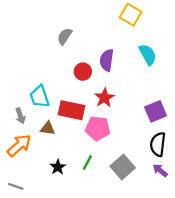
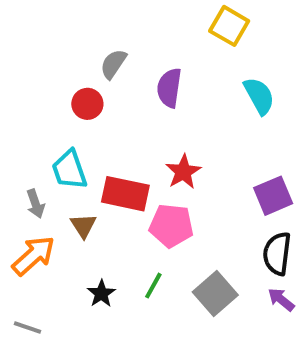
purple semicircle: (107, 60) -> (169, 88), moved
red circle: (83, 72) -> (87, 104), moved
brown triangle: (48, 128) -> (83, 226), turned 49

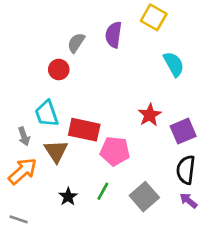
purple semicircle: (169, 88) -> (114, 35), moved
red star: (183, 172) -> (150, 115), moved
brown triangle: (83, 226) -> (56, 151), size x1.4

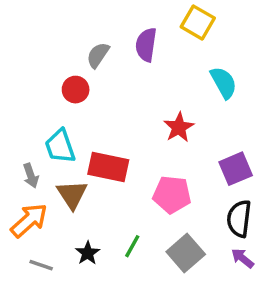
red star: (150, 115) -> (179, 127), moved
pink pentagon: (115, 151) -> (172, 195), moved
gray line: (19, 219) -> (41, 265), moved

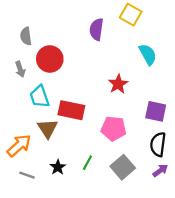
gray semicircle: (98, 55) -> (26, 36), moved, turned -42
red circle: (76, 90) -> (50, 59), size x1.5
purple square: (236, 169) -> (156, 111), turned 35
gray arrow: (31, 176) -> (20, 69), moved
purple arrow: (242, 258) -> (160, 171), turned 105

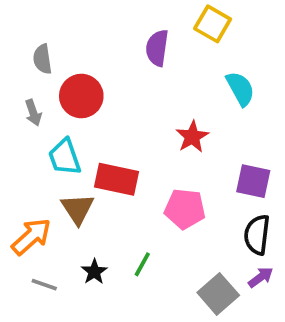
gray square: (123, 167) -> (218, 294), moved

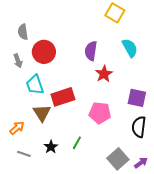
purple semicircle: (157, 48) -> (91, 51), moved
red rectangle: (116, 179) -> (63, 97), turned -30
orange arrow: (31, 237) -> (17, 128), size x0.7
purple arrow: (261, 277) -> (141, 163), moved

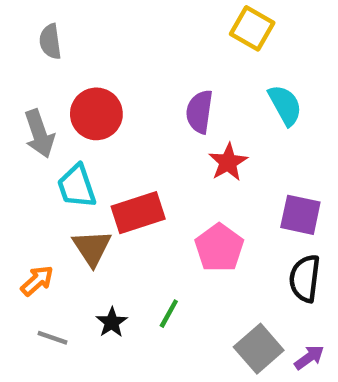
gray semicircle: (23, 32) -> (50, 42), moved
gray arrow: (18, 61) -> (39, 134), size x1.5
pink pentagon: (100, 113) -> (219, 248), turned 30

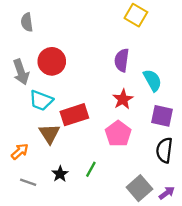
cyan semicircle: (285, 105) -> (153, 80), moved
purple semicircle: (199, 112) -> (122, 60), moved
red star: (228, 162) -> (123, 99), moved
cyan trapezoid: (77, 186) -> (41, 100), turned -50

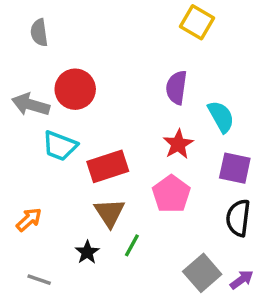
gray arrow: (21, 72) -> (31, 105), turned 125
brown triangle: (49, 134) -> (110, 213), moved
gray line: (28, 182) -> (39, 280), moved

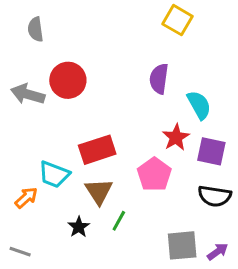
red star: (178, 144) -> (176, 137), moved
cyan trapezoid: (60, 146) -> (54, 174), moved
black semicircle: (238, 218) -> (215, 196), turned -88
gray square: (202, 273) -> (182, 245), turned 36
gray line: (39, 280) -> (20, 252), moved

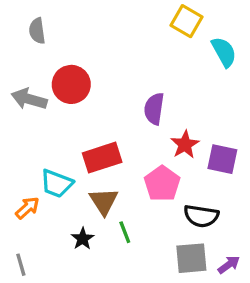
purple semicircle: (159, 79) -> (154, 109), moved
cyan semicircle: (199, 105) -> (224, 52), moved
black semicircle: (215, 196) -> (201, 216), moved
green line: (119, 221) -> (125, 232), turned -50
gray line: (20, 252) -> (21, 265), turned 55

